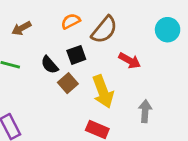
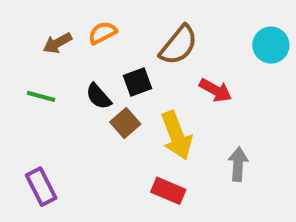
orange semicircle: (71, 21) -> (103, 33), moved

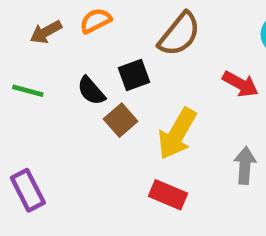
red arrow: (215, 90) -> (240, 84), moved
yellow arrow: (176, 135) -> (177, 134), turned 51

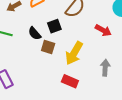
brown square: (121, 120) -> (48, 47), turned -32

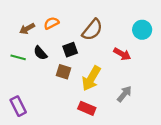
black semicircle: (35, 33) -> (40, 53), moved
gray arrow: (105, 68) -> (124, 94), turned 35

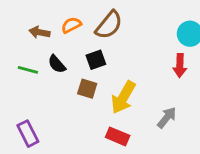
brown arrow: (27, 29) -> (39, 32), turned 40
brown semicircle: (92, 30) -> (109, 25), moved
red arrow: (122, 54) -> (180, 66), moved, turned 63

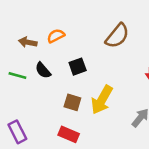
brown semicircle: (109, 25) -> (117, 36), moved
brown square: (87, 89) -> (72, 102), moved
red rectangle: (118, 136) -> (69, 134), moved

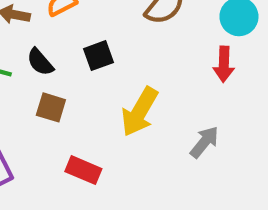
brown square: (72, 102) -> (51, 107), moved

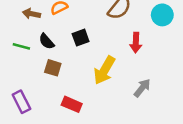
red arrow: (224, 64) -> (136, 43), moved

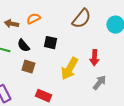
black square: (81, 38) -> (50, 43), turned 32
red arrow: (136, 43) -> (94, 58), moved

